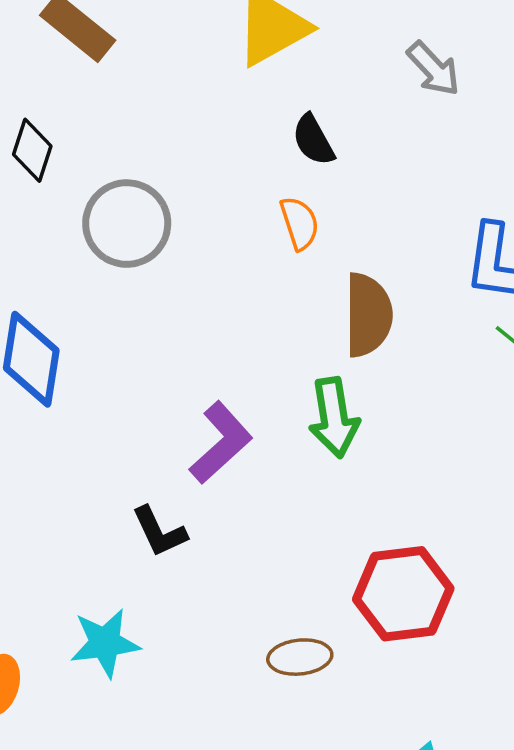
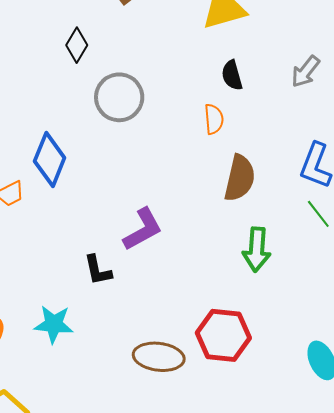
gray arrow: (434, 69) -> (305, 72), moved, turned 68
green arrow: (334, 418) -> (257, 250), moved
brown ellipse: (300, 657) -> (159, 357), size x1.4

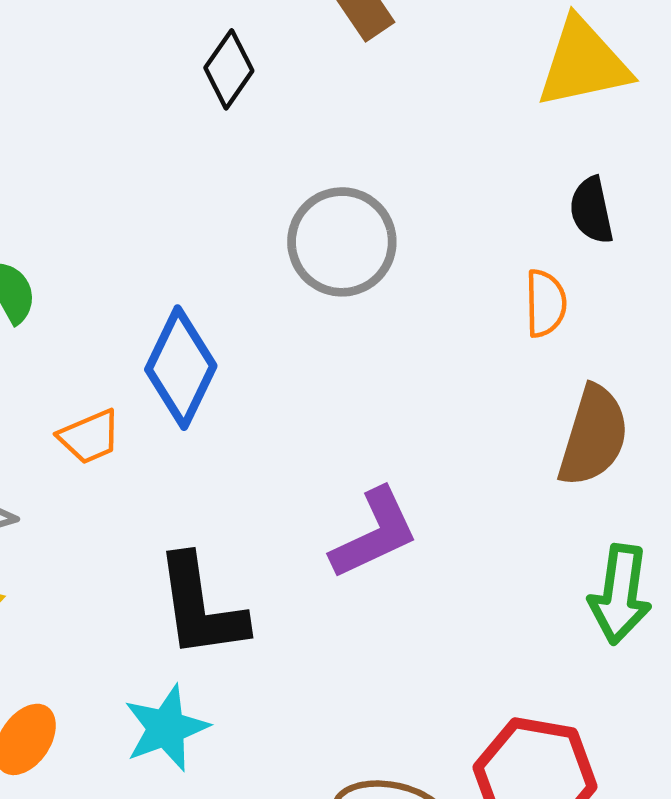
black diamond: (77, 45) -> (229, 69), moved
black L-shape: (98, 270) -> (201, 607), moved, size x1.6
cyan star: (54, 324) -> (166, 728), turned -30

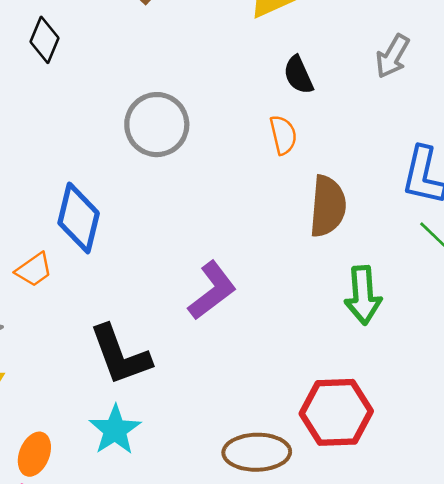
black diamond: (229, 69) -> (45, 40), moved

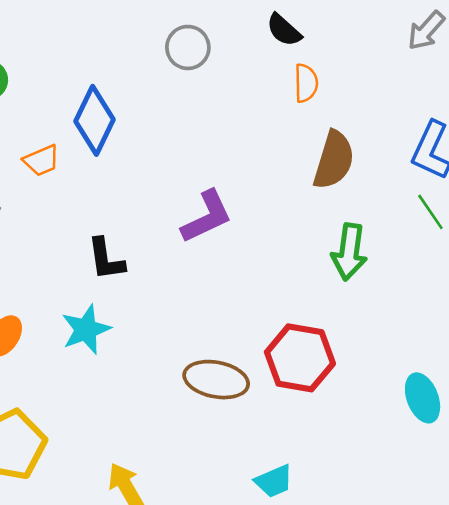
black semicircle: (298, 75) -> (284, 30), moved, turned -36
gray circle: (157, 125) -> (188, 47), size x0.7
black L-shape: (120, 355) -> (106, 259), size x0.7

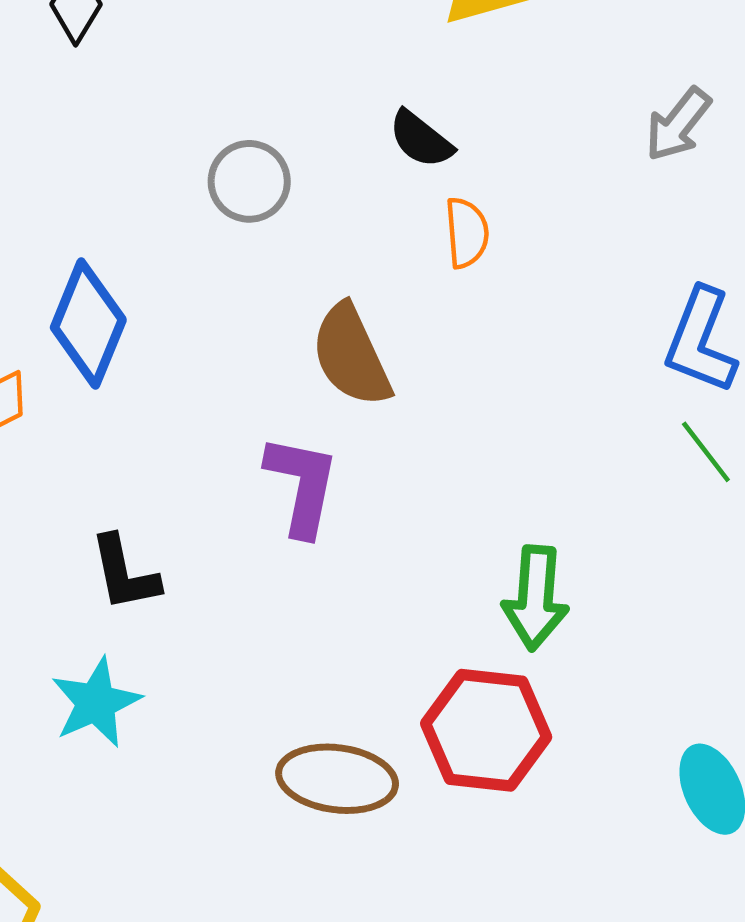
brown semicircle: (334, 160) -> (351, 355), moved, turned 142
purple L-shape: (207, 217) -> (302, 485), turned -50
green arrow: (349, 252) -> (536, 598), moved

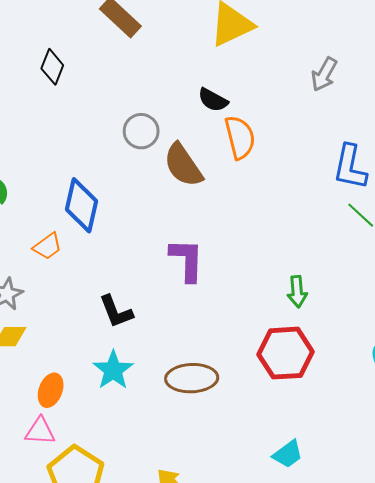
orange semicircle: (467, 233) -> (240, 137), size x1.4
brown semicircle: (351, 355) -> (183, 165), moved
green arrow: (536, 598) -> (297, 292), size x0.7
brown ellipse: (337, 779) -> (192, 378), moved

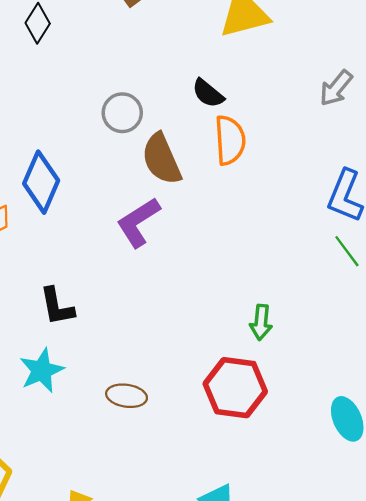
purple L-shape: (187, 260) -> (138, 222), moved, turned -135
brown ellipse: (192, 378) -> (127, 396), size x0.7

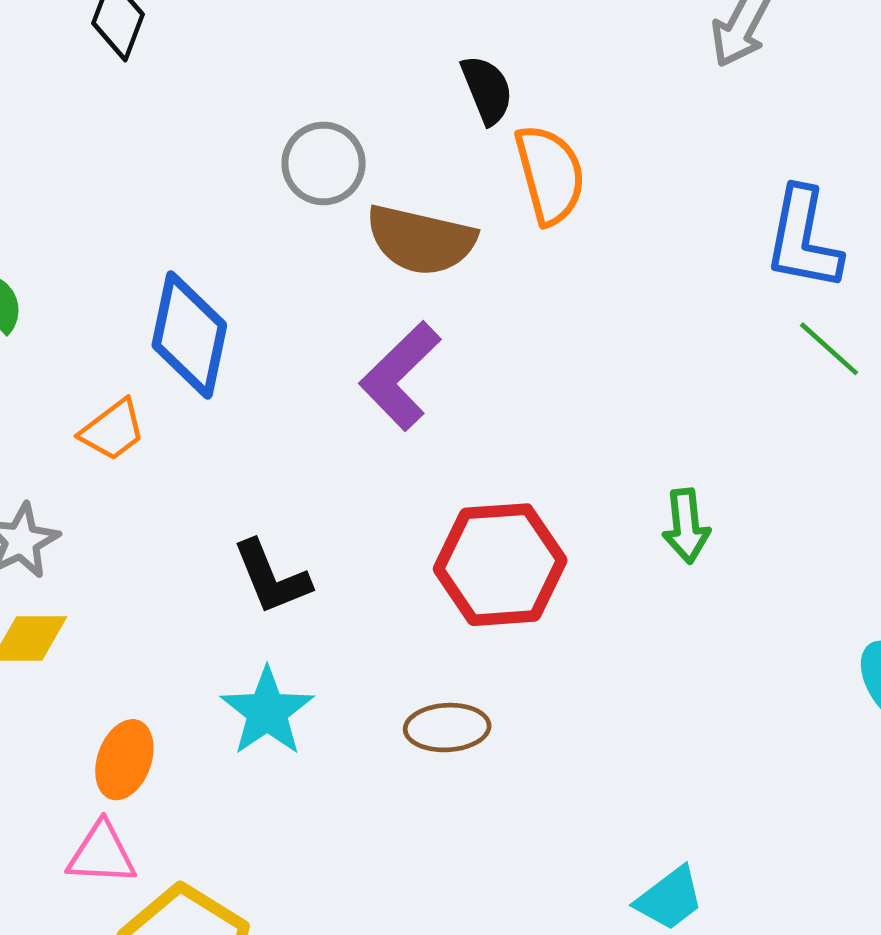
black semicircle: (208, 93) -> (487, 90), turned -140
brown semicircle: (162, 159) -> (421, 240), turned -42
red hexagon: (235, 388) -> (500, 565), moved

